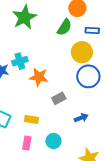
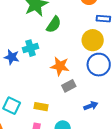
green semicircle: (64, 27) -> (54, 25), moved
orange star: (39, 77) -> (60, 66), moved

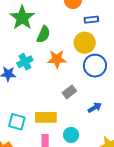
orange star: (60, 66) -> (57, 59), moved
yellow rectangle: (41, 107) -> (46, 117), size x1.5

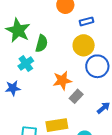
orange star: (57, 59) -> (62, 80), moved
cyan cross: (25, 62) -> (26, 64), moved

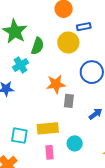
yellow circle: (84, 45) -> (68, 43), moved
gray rectangle: (76, 96) -> (69, 101), turned -40

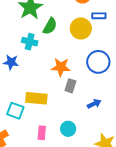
cyan cross: (21, 65) -> (30, 42), turned 35
yellow rectangle: (48, 128) -> (36, 98), moved

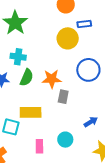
green semicircle: (50, 26) -> (27, 78), moved
blue arrow: (94, 104) -> (91, 122), moved

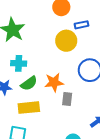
green semicircle: (27, 78) -> (29, 83), turned 36
yellow rectangle: (31, 112) -> (29, 108), moved

